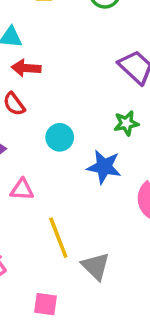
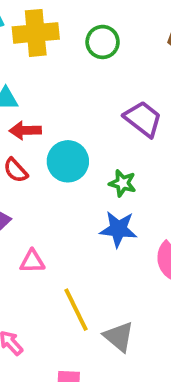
green star: (126, 123) -> (123, 183), moved, turned 30
cyan circle: (60, 137) -> (68, 161), moved, size x1.4

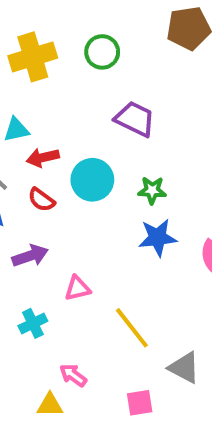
purple trapezoid: (143, 119) -> (135, 119), moved
gray triangle: (119, 337) -> (184, 368), moved

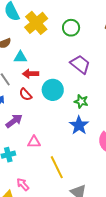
yellow cross: (33, 57) -> (36, 23), turned -35
blue star: (158, 238) -> (79, 125), turned 30
purple arrow: (30, 256) -> (14, 121), turned -30

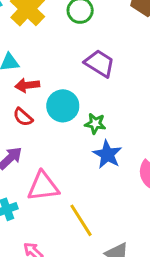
green star: (81, 101) -> (95, 124), moved
pink triangle: (34, 142) -> (43, 186), size x1.6

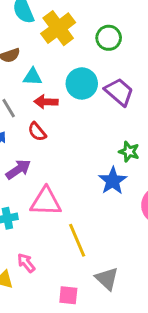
cyan circle: (63, 106) -> (82, 83), moved
green star: (95, 124) -> (129, 152), moved

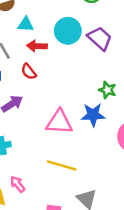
blue star: (113, 181) -> (93, 115), turned 30
pink triangle: (46, 202) -> (59, 122), moved
yellow line: (77, 240) -> (62, 165), turned -52

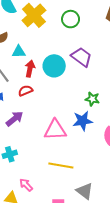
cyan circle: (68, 31) -> (54, 66), moved
red arrow: (37, 46) -> (30, 69), turned 105
red semicircle: (29, 72) -> (25, 91), turned 112

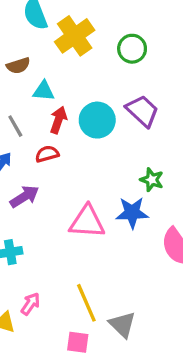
yellow line: (61, 166) -> (86, 303), moved, turned 50
pink arrow: (26, 185) -> (30, 304), turned 72

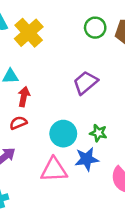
green circle: (132, 49) -> (95, 28), moved
purple trapezoid: (142, 111) -> (85, 83), turned -76
cyan circle: (97, 120) -> (63, 134), moved

